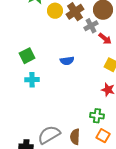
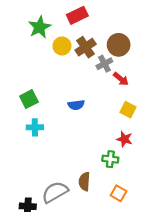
green cross: (97, 116) -> (110, 159), moved
brown semicircle: (75, 137) -> (84, 182), moved

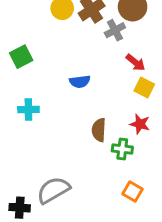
red arrow: (121, 79) -> (136, 62), moved
green square: (29, 99) -> (21, 57), moved
brown semicircle: (84, 182) -> (99, 130), moved

